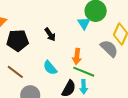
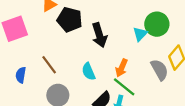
black arrow: (50, 34) -> (99, 35), size x1.5
black pentagon: (18, 40) -> (70, 20), moved

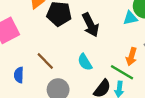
cyan triangle: (140, 34) -> (130, 18), turned 42
orange arrow: (122, 68) -> (131, 57), moved

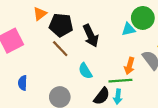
brown line: (45, 61) -> (60, 49), moved
green line: (122, 72) -> (120, 81), turned -35

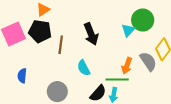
black pentagon: (61, 25) -> (40, 31), moved
cyan triangle: (128, 29) -> (128, 30), turned -40
brown line: (60, 49) -> (61, 45), turned 48

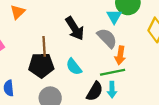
black pentagon: (40, 31) -> (41, 65), moved
gray semicircle: (148, 61) -> (107, 38), moved

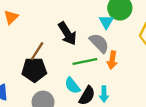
brown line: (44, 46) -> (37, 51), turned 36
cyan semicircle: (74, 67) -> (72, 86), moved
green line: (113, 72) -> (85, 62), moved

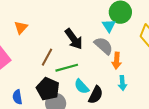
green line: (85, 62) -> (67, 68), moved
black pentagon: (34, 70) -> (48, 89), moved, turned 30
cyan arrow: (104, 94) -> (122, 83), moved

